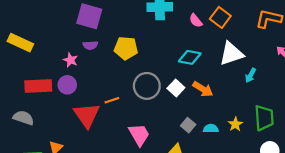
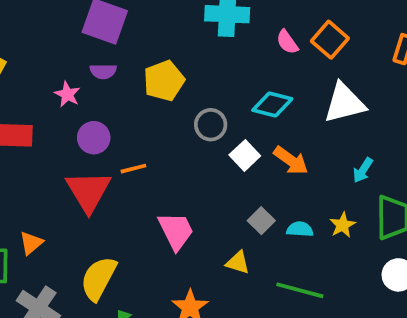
yellow pentagon: (126, 48) -> (164, 81), turned -30
cyan arrow: (251, 75) -> (363, 170), moved
purple circle: (67, 85) -> (94, 138), moved
gray circle: (147, 86) -> (211, 125), moved, size x0.7

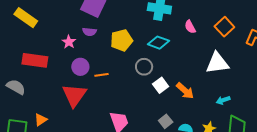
orange square: (330, 40) -> (224, 27), moved
cyan diamond: (272, 104) -> (159, 43), moved
orange line: (133, 169) -> (101, 75), moved
cyan arrow: (363, 170) -> (223, 100), turned 32

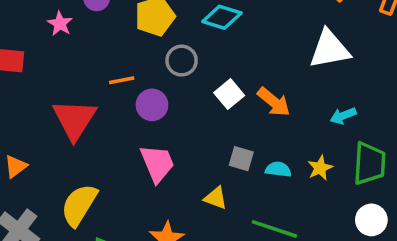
purple circle: (80, 67) -> (152, 105), moved
gray circle: (144, 67) -> (182, 61), moved
gray square: (166, 121) -> (241, 159), turned -32

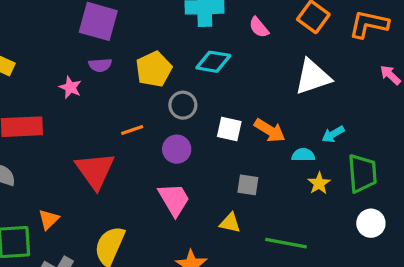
white square: (229, 94) -> (229, 129), turned -30
purple circle: (152, 105) -> (177, 149), moved
cyan semicircle: (278, 169) -> (303, 155), moved

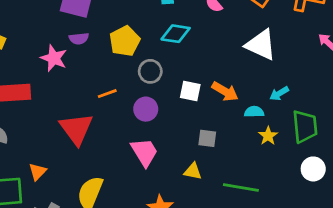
white triangle: (313, 77) -> (261, 45), turned 44
pink star: (70, 87) -> (54, 58), size x1.4

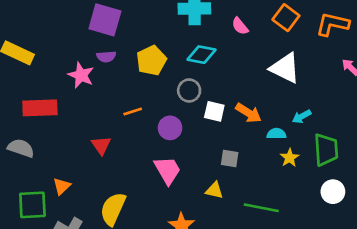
gray circle: (150, 71) -> (189, 90), moved
red triangle: (76, 129) -> (101, 145), size x0.6

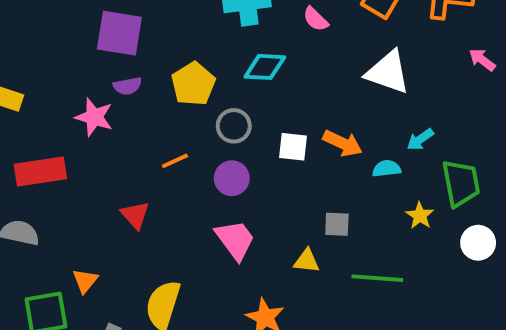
gray circle: (189, 90) -> (234, 126), moved
gray square: (230, 158) -> (337, 224), moved
yellow star: (290, 158) -> (420, 216), moved

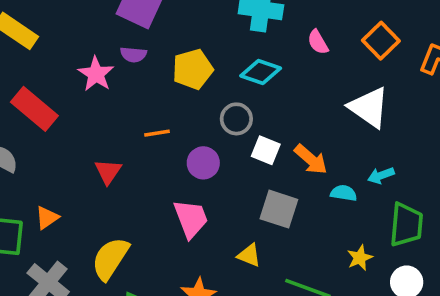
gray circle: (234, 126) -> (236, 119), moved
red rectangle: (40, 171) -> (34, 109), turned 33
yellow star: (420, 216) -> (360, 258), moved
gray square: (337, 224) -> (279, 209), moved, size x1.5

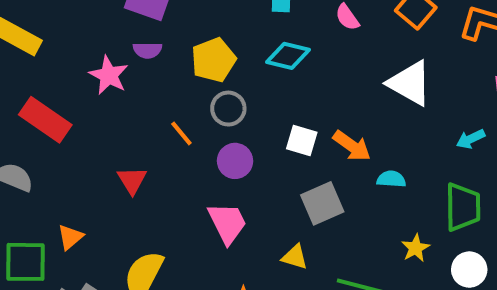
gray circle: (236, 119) -> (228, 109), moved
orange line: (157, 133) -> (181, 133), turned 65
cyan arrow: (381, 175) -> (471, 139), moved
gray square: (279, 209) -> (322, 203), turned -36

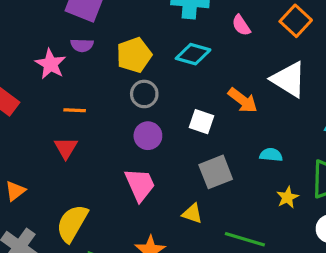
orange line: (181, 133) -> (75, 110), moved, turned -50
orange arrow: (352, 146) -> (243, 100), moved
yellow star: (416, 248) -> (287, 197), moved

